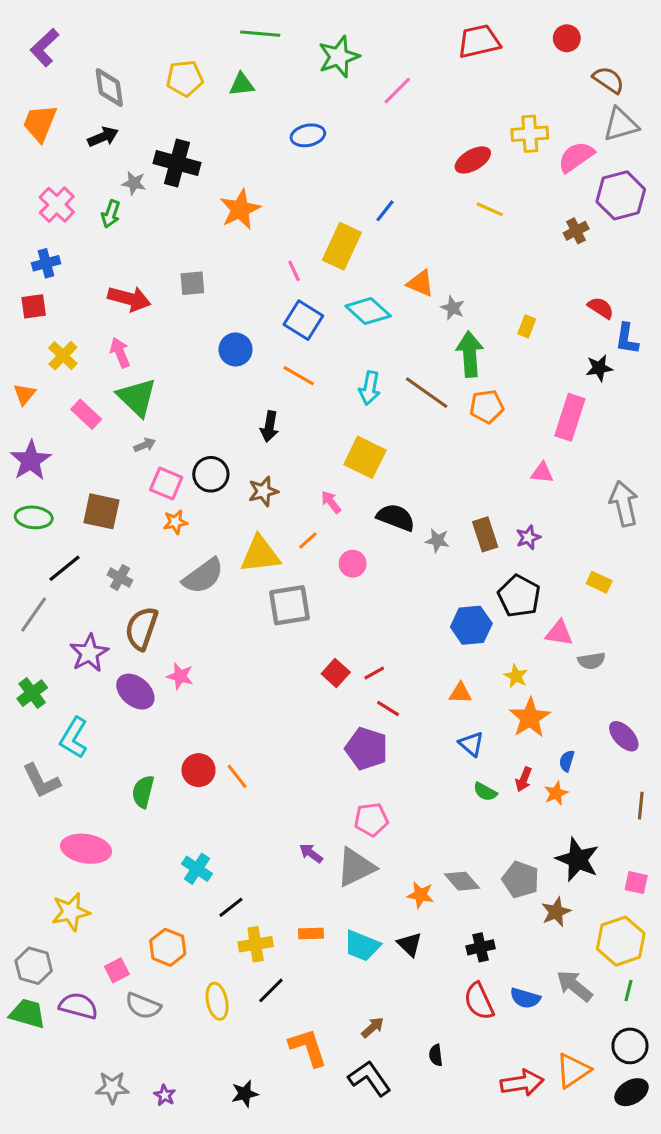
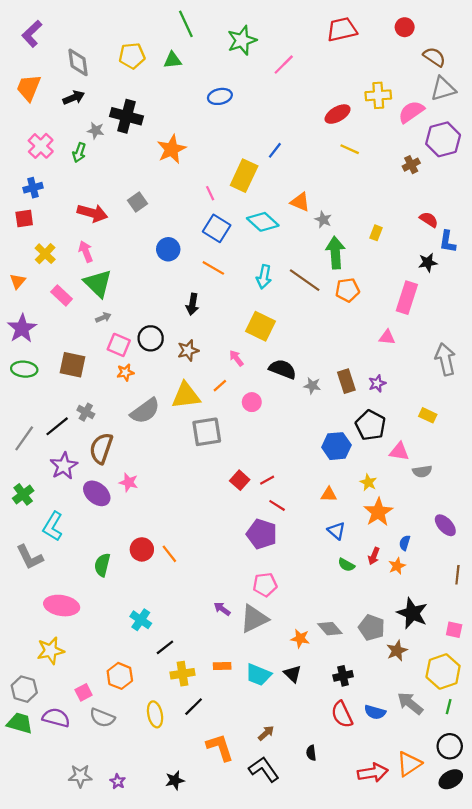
green line: (260, 34) -> (186, 24), turned 60
gray square: (192, 283) -> (137, 202), turned -30
black line: (64, 568) -> (57, 426), moved

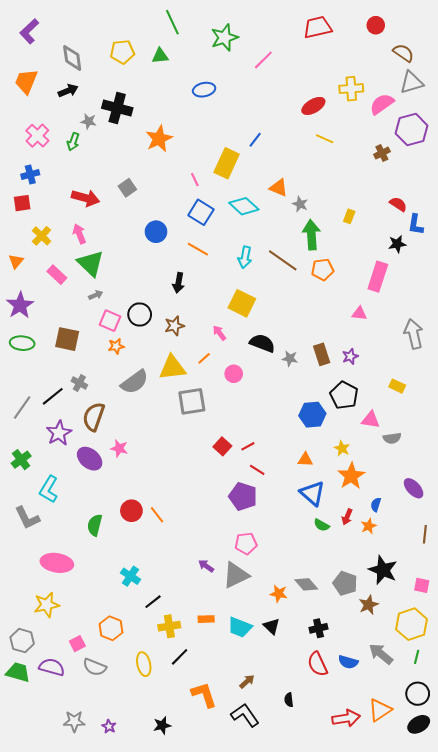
blue triangle: (336, 531) -> (312, 493), size x1.5

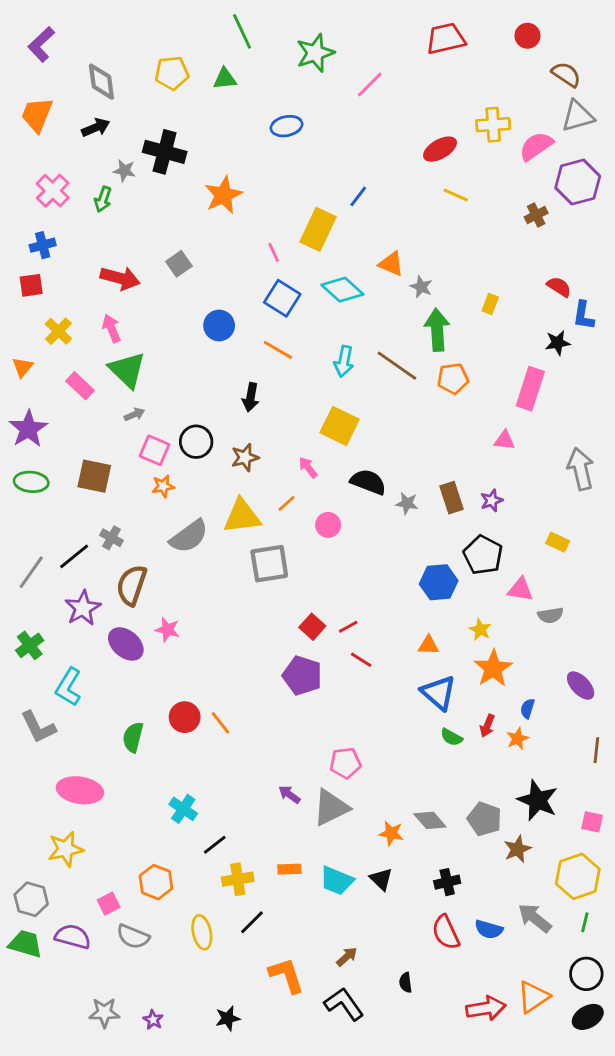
purple pentagon: (243, 496) -> (302, 676), moved

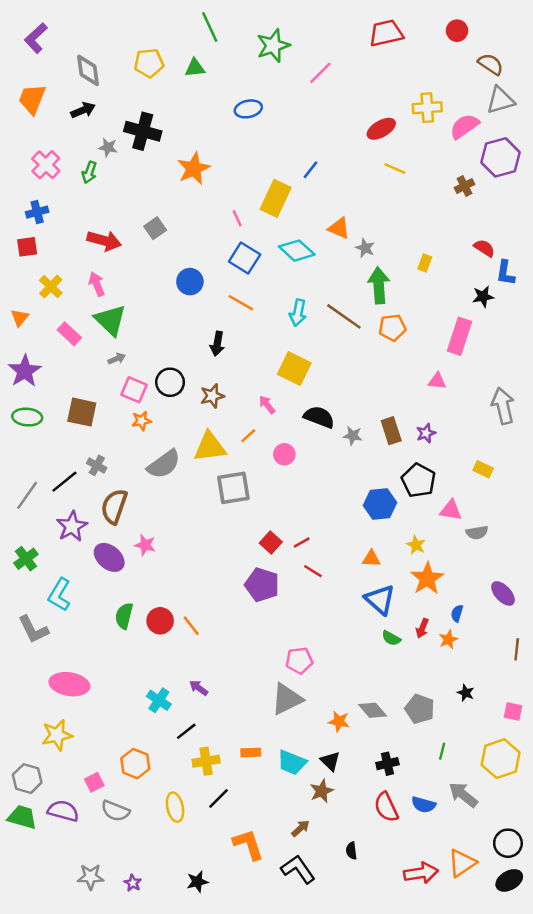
green semicircle: (133, 737) -> (124, 616), moved
purple arrow: (289, 795) -> (199, 688), moved
black star: (538, 800) -> (466, 693), size x0.5
brown star: (517, 849) -> (322, 791), moved
green line: (585, 922) -> (442, 751), moved

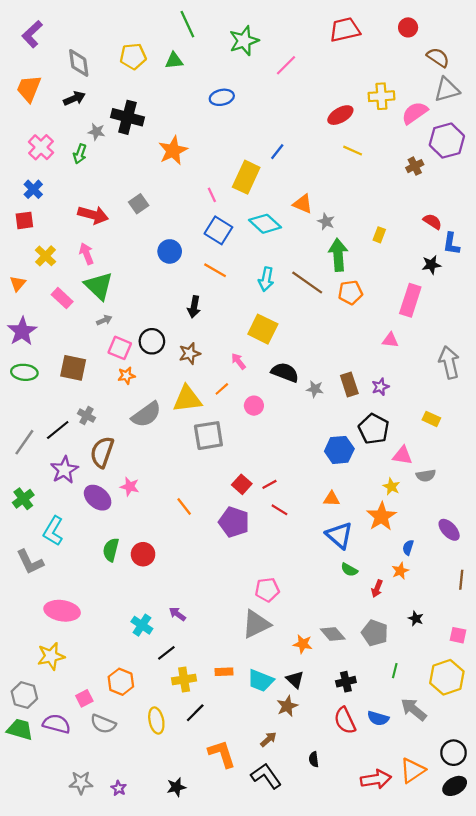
blue cross: (37, 212) -> (33, 189), turned -30
yellow star: (416, 545) -> (391, 487), moved
orange line: (191, 626) -> (184, 507), moved
red arrow: (422, 628) -> (377, 589), moved

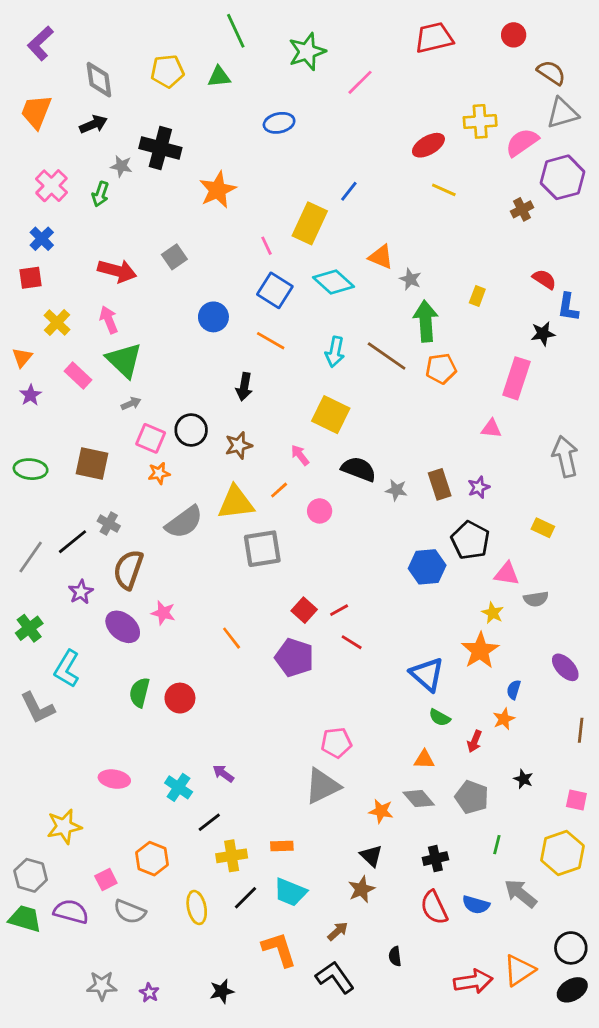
purple star: (22, 331) -> (31, 395), moved, size x0.6
purple star: (64, 470) -> (81, 592), size x0.7
orange triangle: (332, 499) -> (424, 759), moved
pink ellipse: (62, 611) -> (114, 779), moved, size x0.7
cyan trapezoid: (261, 681) -> (290, 892), moved

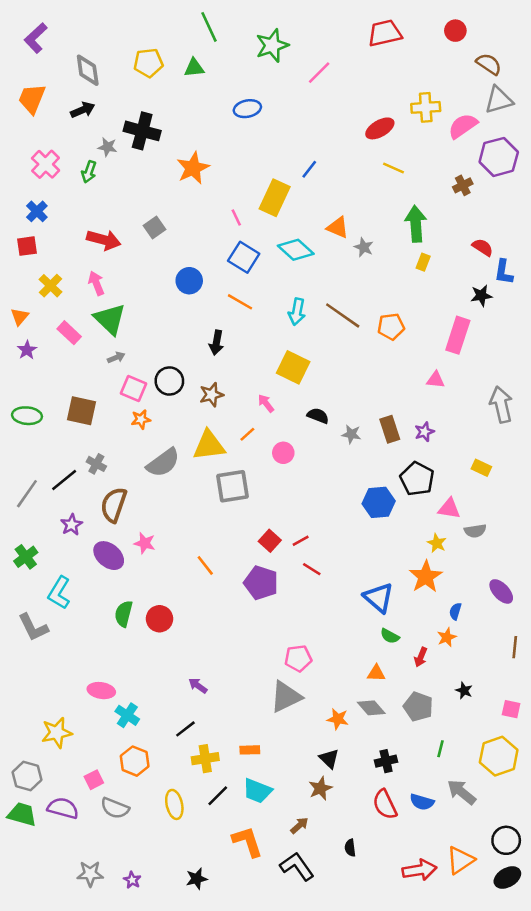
green arrow: (426, 321) -> (416, 224), moved
black semicircle: (359, 469) -> (318, 416), size x0.7
cyan cross: (179, 787) -> (127, 715), moved

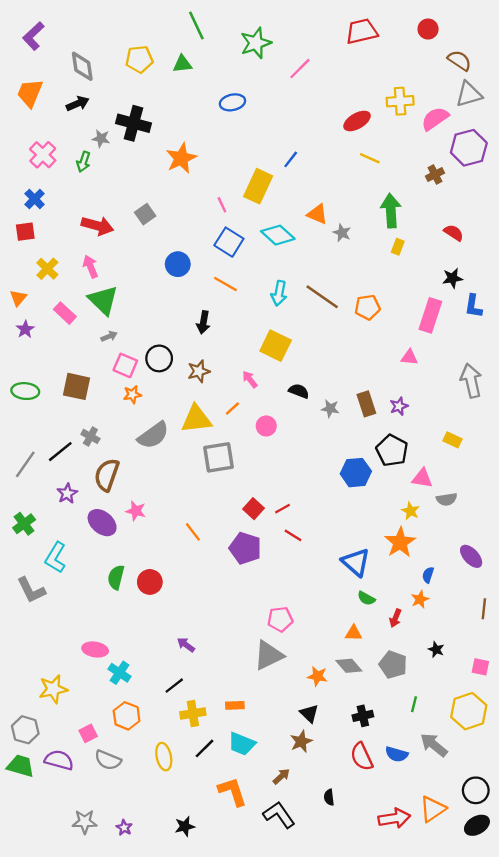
blue L-shape: (504, 272) -> (473, 306), moved

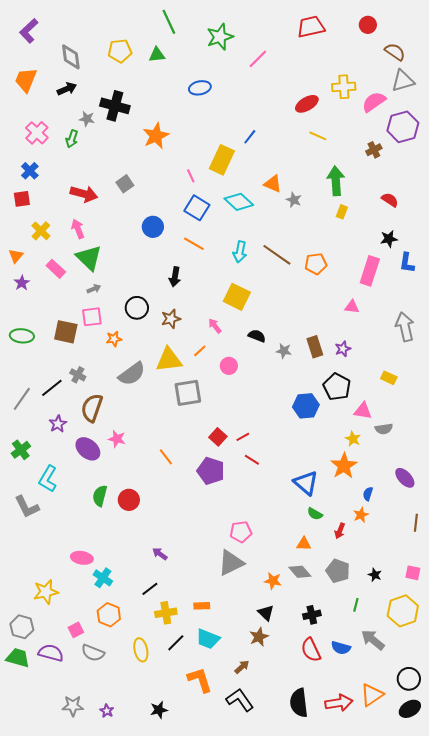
pink square: (125, 365) -> (92, 317), moved, turned -30
black star: (436, 649) -> (375, 575), moved
black semicircle: (329, 797) -> (299, 703), moved, size x2.0

